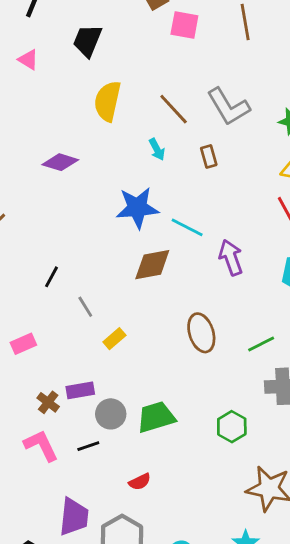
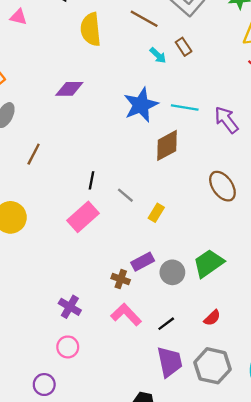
cyan arrow: (157, 149) -> (158, 55), moved
pink rectangle: (23, 344) -> (83, 217), moved, size x1.5
black line: (88, 446) -> (166, 324), moved

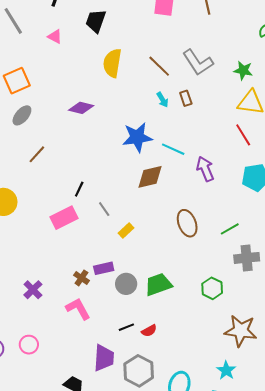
black line: (166, 324) -> (126, 327), moved
pink circle: (68, 347) -> (29, 345), moved

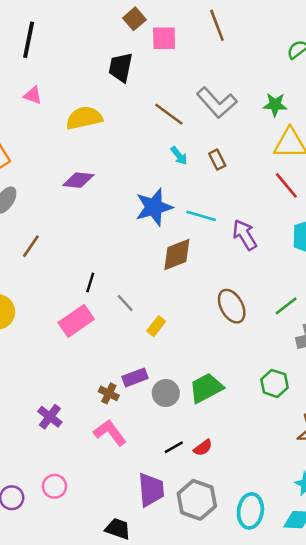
black trapezoid: (96, 21) -> (121, 67), moved
yellow semicircle: (112, 63) -> (84, 118), moved, turned 76
brown rectangle: (186, 98) -> (217, 160), moved

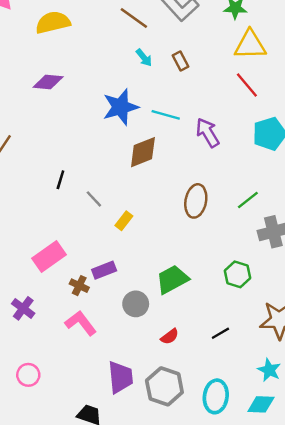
brown ellipse: (232, 306) -> (196, 201), turned 40
pink rectangle: (76, 321) -> (49, 257), moved
gray circle: (166, 393) -> (136, 304), moved
black line: (174, 447) -> (220, 333), moved

